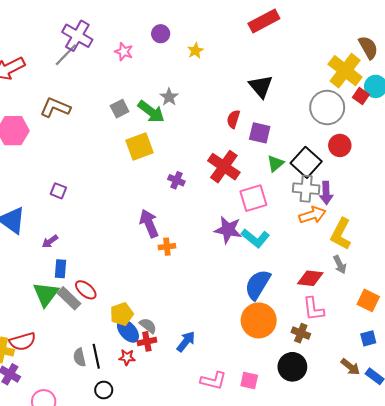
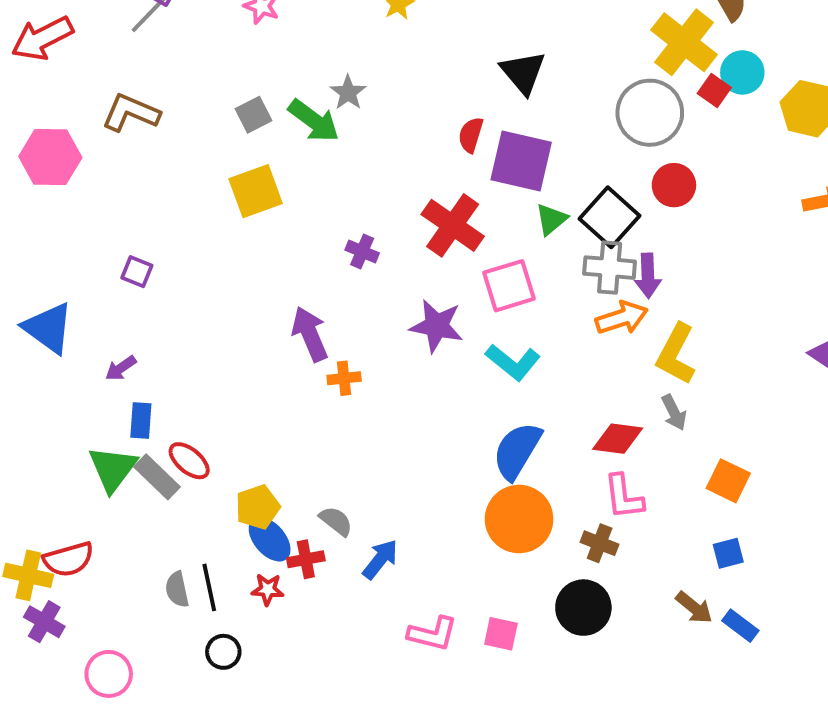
purple square: (260, 133) -> (521, 161), size x1.5
yellow square: (140, 147) -> (256, 191), moved
purple star: (228, 230) -> (437, 326), moved
gray semicircle: (148, 326) -> (336, 521), moved

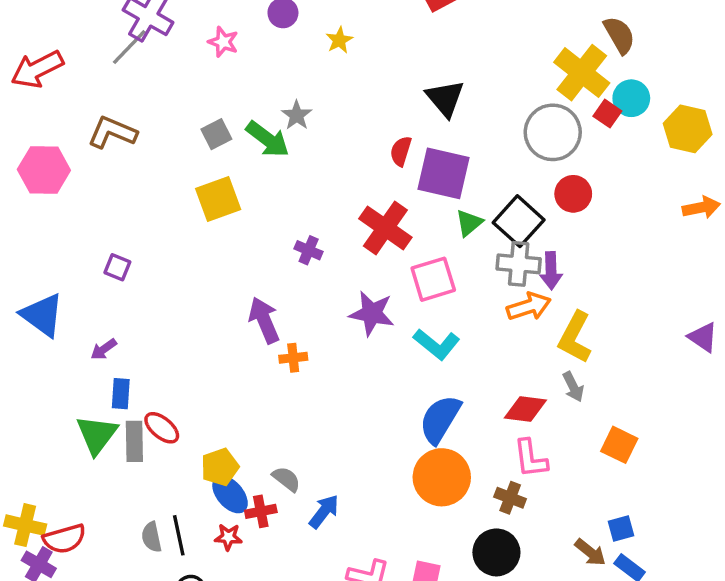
gray rectangle: (157, 477) -> (134, 441), turned 45
blue square: (728, 553) -> (621, 528), moved
red semicircle: (68, 559) -> (64, 539), moved

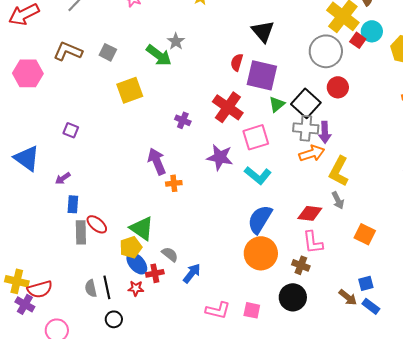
gray square: (216, 134) -> (108, 52), moved, turned -36
green triangle: (97, 435) -> (142, 228), moved, turned -32

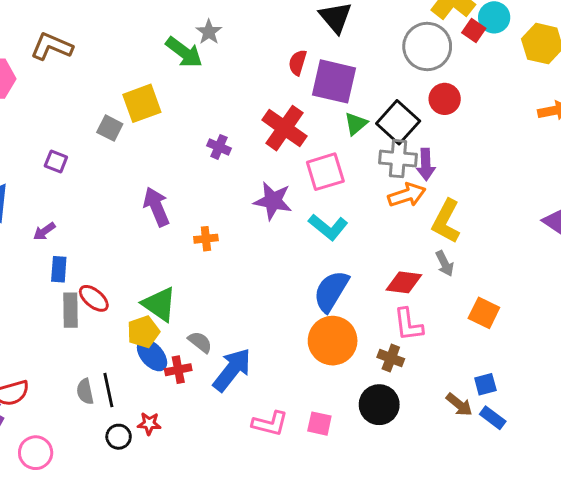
gray square: (108, 52) -> (110, 128), moved
purple arrow: (157, 161) -> (156, 207), moved
blue arrow: (192, 273) -> (232, 370), size x1.5
red star: (136, 288) -> (149, 424), moved

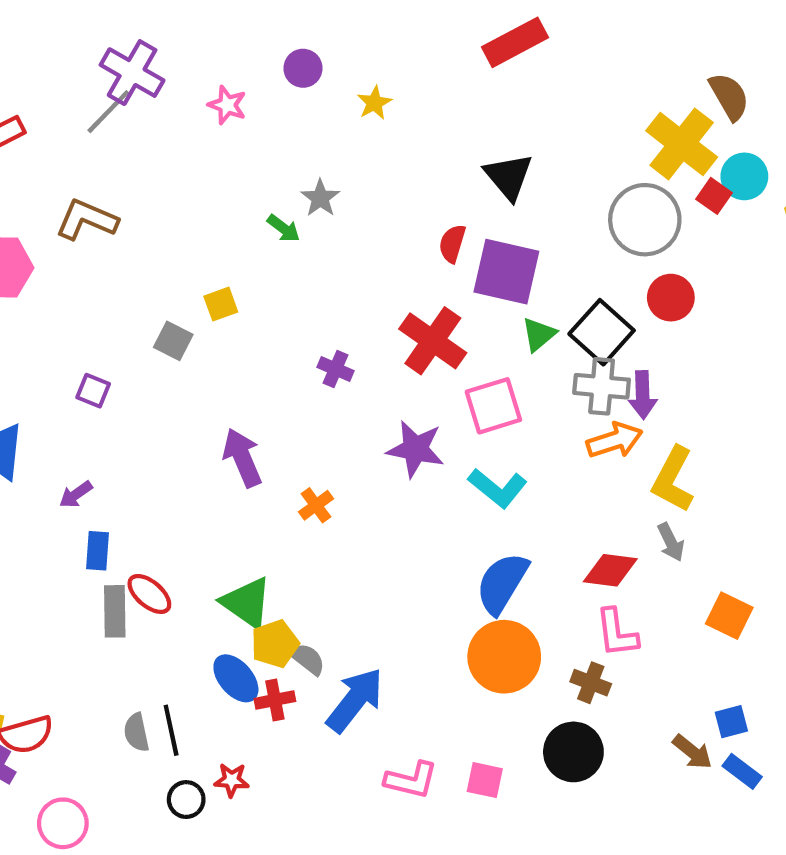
green arrow: (184, 52) -> (284, 228), size x0.6
yellow square: (142, 103) -> (221, 304), size x0.6
orange cross: (206, 239) -> (316, 505), turned -30
yellow pentagon: (143, 332) -> (275, 644), moved

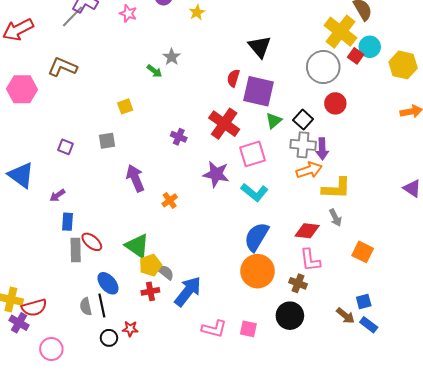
black square: (602, 332) -> (303, 120), size x0.7
gray square: (173, 341) -> (107, 141), moved, turned -36
yellow L-shape: (673, 479) -> (336, 188), turned -116
blue ellipse: (236, 678) -> (108, 283), moved

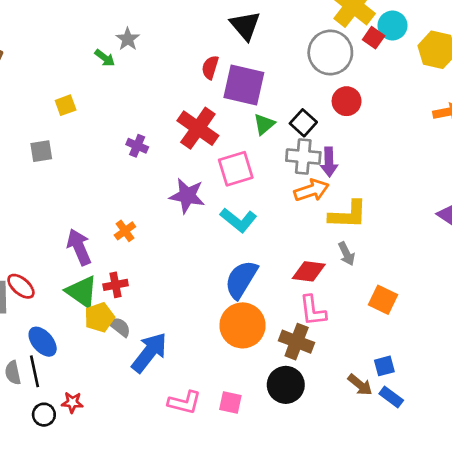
purple arrow: (135, 178) -> (79, 247), moved
brown cross: (298, 283) -> (297, 342), size x1.4
red cross: (150, 291) -> (116, 285), moved

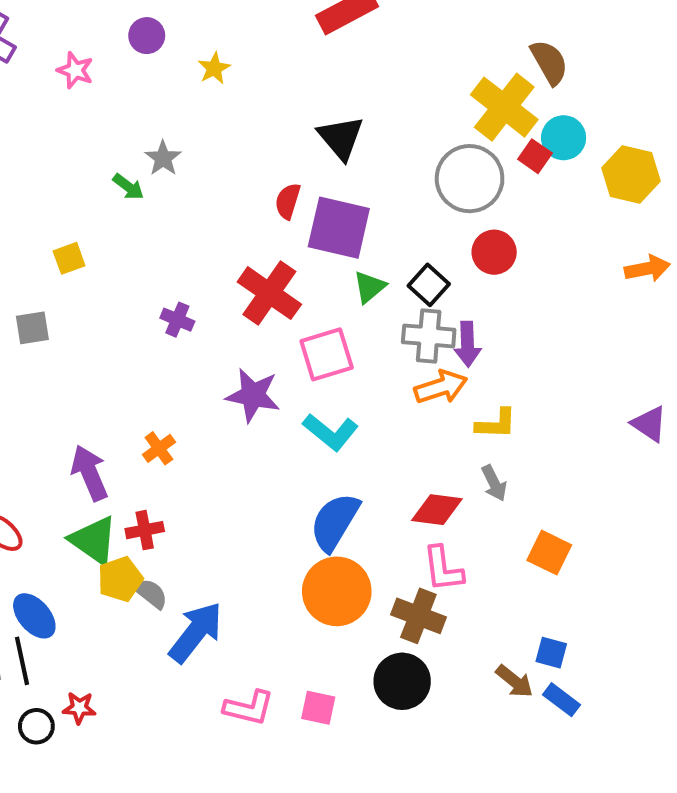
yellow L-shape: (348, 215) -> (496, 424), size x0.7
blue square: (384, 366) -> (551, 653), turned 30

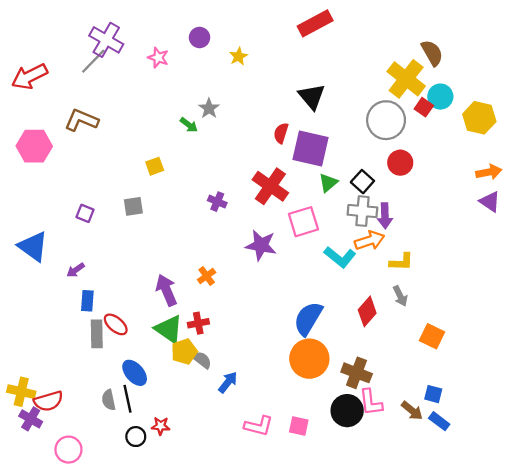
purple triangle: (649, 424) -> (490, 202), moved
cyan L-shape: (331, 432) -> (340, 257), moved
red diamond: (437, 510) -> (367, 311), turned -56
pink L-shape: (443, 569) -> (371, 402), moved
blue arrow: (196, 632) -> (228, 382), size x0.6

